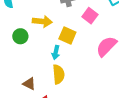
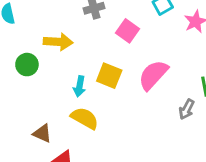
yellow square: (67, 35) -> (109, 76), moved
yellow semicircle: (59, 74) -> (85, 118), turned -54

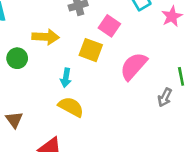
yellow square: (109, 76) -> (91, 50), moved
brown triangle: (42, 133) -> (14, 120), moved, turned 30

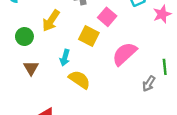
yellow arrow: (46, 37) -> (51, 21), turned 115
yellow semicircle: (71, 107) -> (79, 80), moved
brown triangle: (14, 120) -> (31, 68), moved

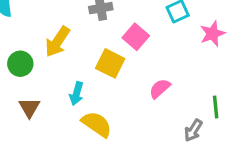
pink semicircle: (124, 54) -> (160, 89), size x0.6

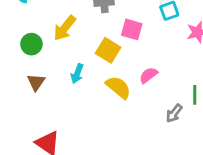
pink square: (136, 37) -> (132, 29), turned -30
yellow semicircle: (97, 124) -> (118, 87), moved

